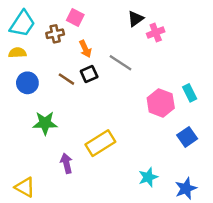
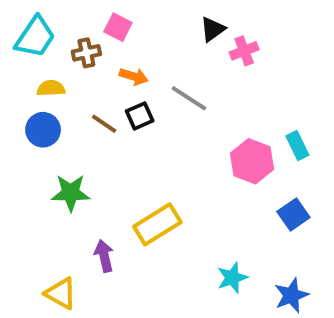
orange arrow: (85, 49) -> (134, 76), turned -48
yellow semicircle: (17, 53) -> (51, 88), moved
yellow triangle: (25, 187) -> (61, 293), moved

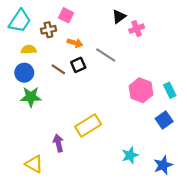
cyan rectangle: (297, 145) -> (170, 90), moved
green star: (71, 193) -> (31, 97), moved

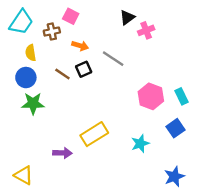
yellow semicircle: (29, 50) -> (31, 53), turned -96
purple arrow: (58, 143) -> (62, 153), turned 105
cyan star: (130, 155) -> (140, 143), moved
yellow triangle: (34, 164) -> (24, 175), moved

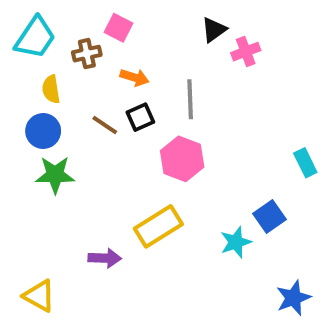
gray line: (113, 59) -> (190, 99), turned 55
pink hexagon: (151, 96) -> (182, 159), moved
blue square: (176, 128) -> (270, 216), moved

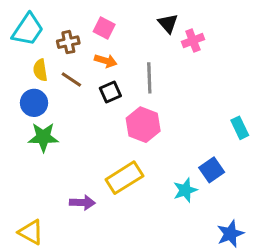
pink square: (119, 28) -> (104, 28), moved
black triangle: (214, 30) -> (168, 23), turned -35
brown line: (105, 125) -> (71, 79), moved

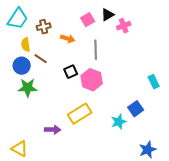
black triangle: (168, 23) -> (108, 15), turned 40
pink square: (104, 28) -> (88, 20), moved, turned 32
brown line: (71, 79) -> (41, 59), moved
black square: (110, 92) -> (71, 72), moved

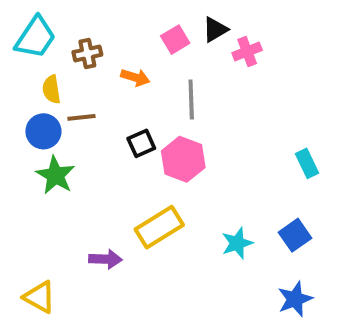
brown line: (41, 59) -> (81, 117), turned -40
green star: (28, 88) -> (55, 175), turned 30
blue square: (136, 109) -> (295, 235), moved

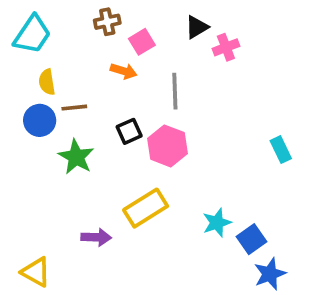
pink square: (175, 40) -> (142, 42), moved
brown cross: (87, 53) -> (107, 22), moved
green star: (55, 175) -> (76, 157), moved
blue square: (295, 235) -> (252, 239), moved

